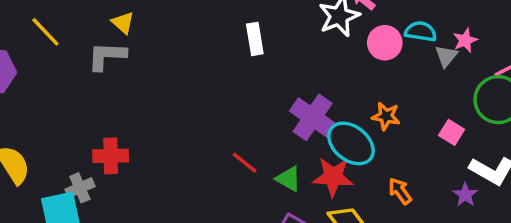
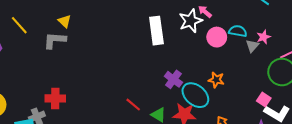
white rectangle: (255, 39) -> (156, 31), moved, size x1.5
purple cross: (313, 117) -> (173, 79), size x0.7
pink square: (452, 132) -> (264, 99), moved

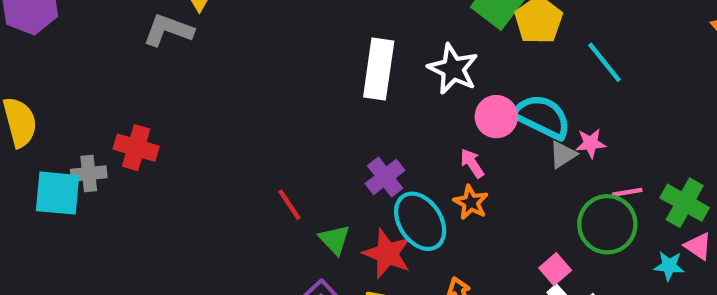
pink arrow: (205, 12) -> (472, 163), moved
white star: (191, 21) -> (453, 69), turned 30
cyan semicircle: (238, 31) -> (542, 117), size x1.5

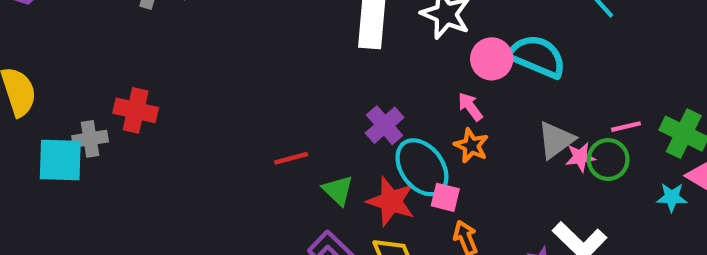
pink star: (591, 143) -> (580, 157), moved
gray triangle: (563, 155) -> (556, 140), moved, size x1.4
red line: (289, 205) -> (291, 158), turned -68
green circle: (607, 224) -> (608, 159), size x0.7
pink square: (555, 269) -> (445, 197), moved, turned -32

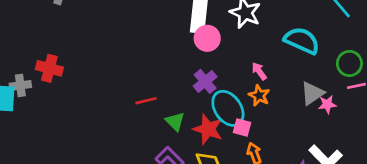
pink circle: (492, 59) -> (207, 38), moved
green circle: (608, 159) -> (349, 63), moved

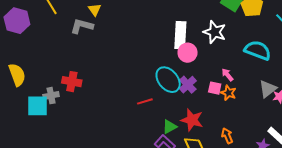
cyan ellipse: (228, 108) -> (168, 80), moved
green triangle: (175, 121) -> (170, 127), moved, turned 49
pink square: (242, 128) -> (215, 88), moved

